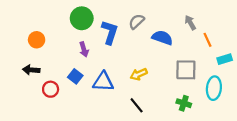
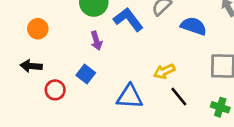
blue L-shape: (110, 32) -> (128, 19), turned -55
blue triangle: (103, 82) -> (130, 97), moved
black line: (137, 105) -> (179, 97), moved

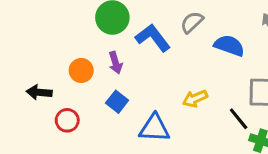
orange circle: (38, 29) -> (81, 70), moved
blue square: (86, 74) -> (117, 102), moved
black line: (179, 97) -> (239, 119), moved

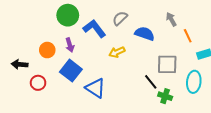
yellow arrow: (195, 99) -> (117, 52), moved
blue square: (117, 102) -> (71, 71), size x1.5
blue triangle: (154, 128) -> (95, 88), turned 30

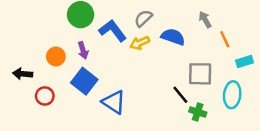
yellow arrow: (117, 52) -> (140, 43), moved

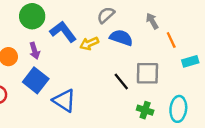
gray semicircle: (143, 18) -> (106, 15), moved
black line: (180, 95) -> (121, 82), moved
cyan ellipse: (232, 95) -> (178, 109), moved

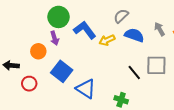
gray arrow: (152, 21) -> (159, 29), moved
purple arrow: (35, 51) -> (54, 38), moved
green cross: (145, 110) -> (121, 100), moved

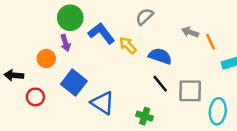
gray arrow: (159, 29) -> (190, 32), turned -40
blue semicircle: (134, 35) -> (160, 56), moved
yellow arrow: (107, 40) -> (128, 45), turned 70
gray square: (156, 65) -> (190, 91), moved

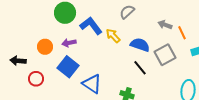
purple arrow: (65, 43) -> (69, 43), moved, turned 96
gray square: (190, 91) -> (165, 55), moved, turned -30

